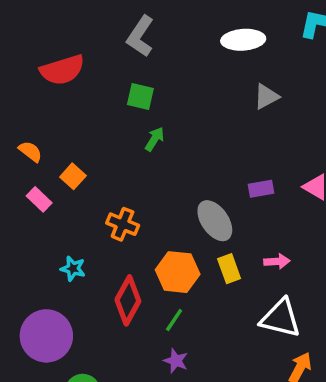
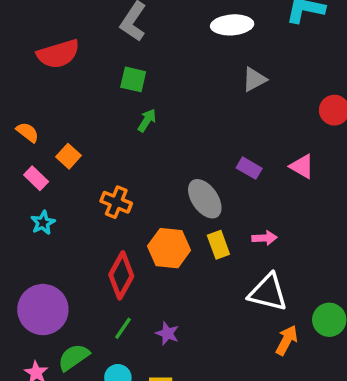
purple rectangle: (261, 189) -> (249, 168), turned 40
cyan star: (73, 269) -> (43, 223), moved, turned 30
green line: (174, 320) -> (123, 328), moved

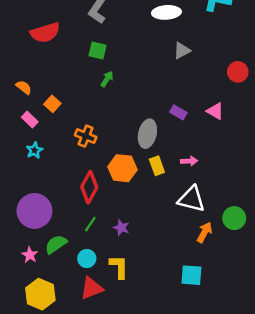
gray ellipse: (205, 199) -> (147, 134), turned 48

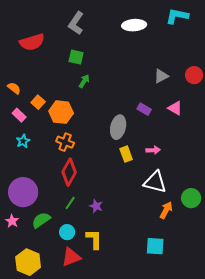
gray triangle: (182, 50) -> (161, 76), moved
orange cross: (86, 136) -> (65, 142), moved
orange hexagon: (122, 168) -> (61, 112), moved
pink star: (30, 255) -> (12, 221), moved

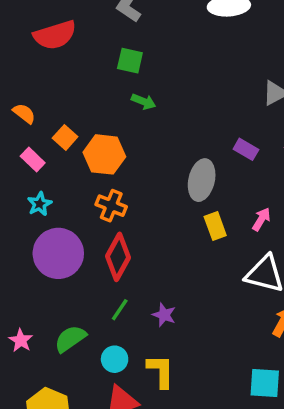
green arrow: (84, 81) -> (144, 102), turned 80
pink arrow: (153, 150) -> (261, 219), turned -56
purple circle: (23, 192) -> (58, 253), moved

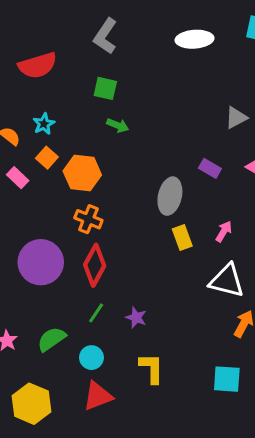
cyan star: (40, 204) -> (44, 124), moved
yellow L-shape: (161, 371) -> (151, 368), moved

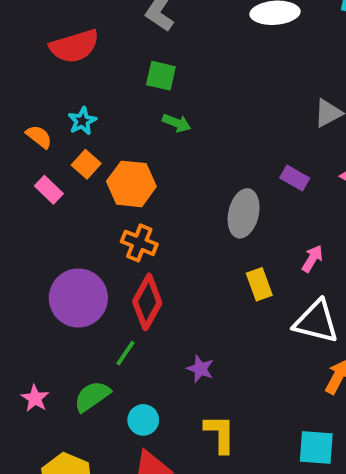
yellow rectangle: (182, 238) -> (259, 284), moved
green line: (96, 313) -> (126, 353), moved

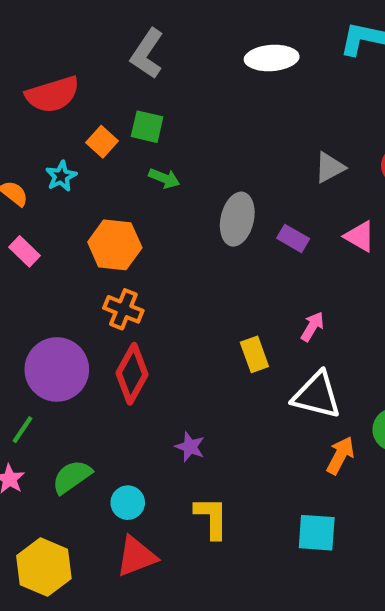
orange square: (86, 164) -> (102, 142), moved
gray ellipse: (244, 213) -> (237, 219), moved
green line: (126, 353) -> (22, 430), moved

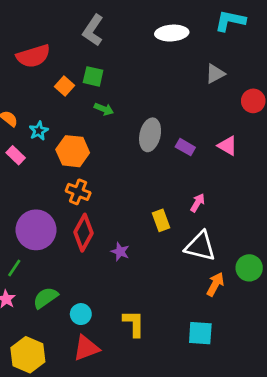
gray triangle: (330, 168) -> (215, 74), moved
cyan star: (61, 176) -> (39, 131), moved
purple star: (190, 447) -> (120, 252), moved

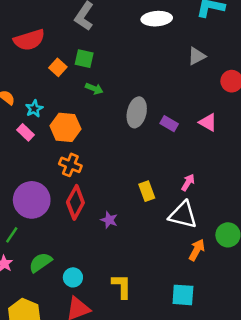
pink rectangle: (16, 155) -> (25, 132), moved
pink arrow: (198, 203) -> (188, 182), moved

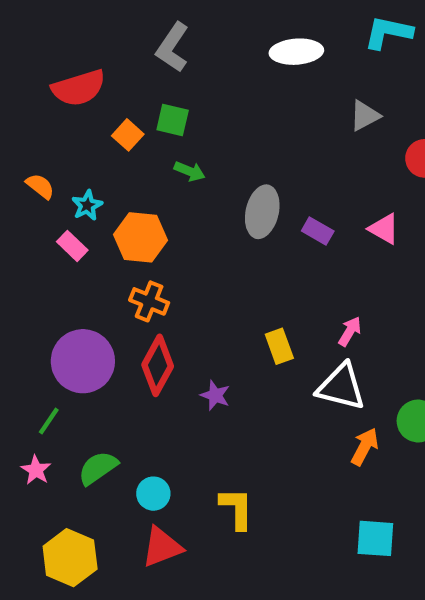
cyan square: (183, 295) -> (375, 538), moved

